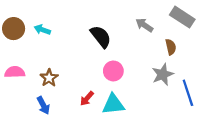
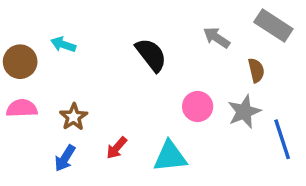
brown circle: (14, 29) -> (20, 62), moved
pink circle: (113, 71) -> (198, 107), moved
red arrow: (87, 99) -> (117, 148), moved
blue arrow: (43, 105) -> (65, 158), turned 60

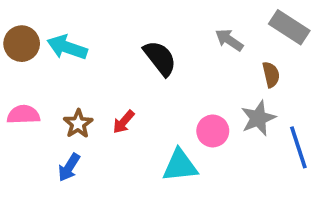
cyan arrow: (63, 44) -> (67, 47), size x1.5
brown circle: (20, 62) -> (22, 44), moved
pink circle: (198, 107) -> (213, 131), moved
red arrow: (117, 148) -> (124, 122), moved

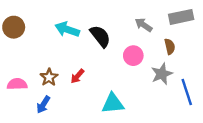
gray rectangle: (289, 27) -> (181, 17), turned -45
cyan arrow: (67, 47) -> (67, 29), moved
pink semicircle: (23, 115) -> (17, 84), moved
pink circle: (213, 131) -> (133, 56), moved

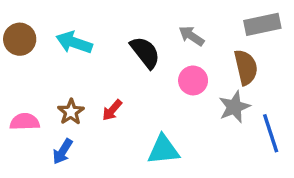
gray arrow: (144, 25) -> (191, 36), moved
cyan arrow: (67, 29) -> (74, 43), moved
brown semicircle: (170, 47) -> (246, 67), size x1.5

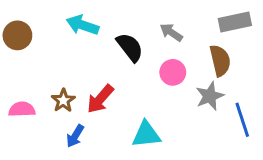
cyan arrow: (74, 43) -> (83, 25), moved
red arrow: (112, 110) -> (100, 99), size x1.5
blue arrow: (63, 151) -> (75, 136), moved

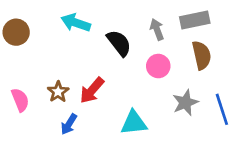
gray rectangle: (235, 22) -> (195, 20), moved
gray arrow: (171, 32) -> (157, 29), turned 35
gray star: (210, 96) -> (185, 103), moved
pink semicircle: (22, 109) -> (20, 100), turned 70

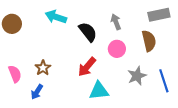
gray rectangle: (195, 20) -> (159, 15), moved
red arrow: (92, 90) -> (87, 67), moved
blue arrow: (69, 124) -> (37, 92), moved

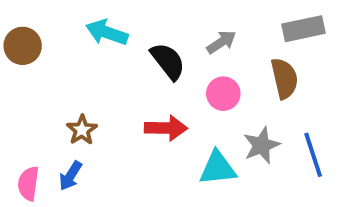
gray arrow: (116, 22) -> (221, 42), turned 77
red arrow: (87, 67) -> (166, 128), turned -130
pink semicircle: (15, 74) -> (28, 183), moved, turned -150
cyan triangle: (99, 91) -> (218, 168), moved

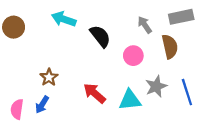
gray arrow: (221, 42) -> (145, 25), moved, turned -90
red arrow: (166, 128) -> (95, 93), moved, turned -140

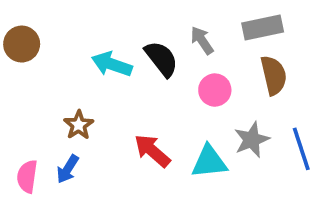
gray rectangle: (181, 17) -> (263, 27), moved
cyan arrow: (64, 19) -> (112, 64), moved
gray arrow: (145, 25) -> (202, 40), moved

